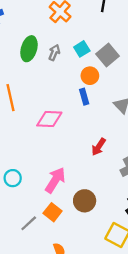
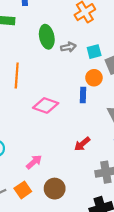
green ellipse: (29, 49) -> (47, 37), turned -45
gray arrow: (54, 53) -> (68, 47), turned 40
pink arrow: (55, 180) -> (34, 162), size x0.7

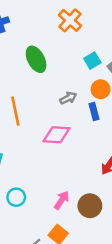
gray arrow: (68, 47) -> (68, 98), moved
brown circle: (55, 189) -> (90, 206), moved

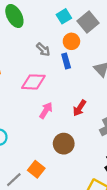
gray arrow: (68, 98) -> (43, 49), turned 72
pink arrow: (62, 200) -> (46, 110), moved

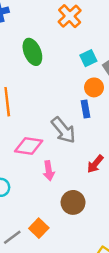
gray arrow: (43, 49) -> (63, 130), moved, size x1.6
pink diamond: (33, 82) -> (29, 146), moved
pink arrow: (46, 110) -> (49, 171), moved, turned 133

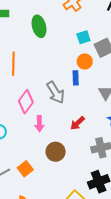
pink diamond: (29, 146) -> (26, 102), turned -70

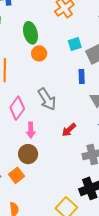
orange circle: (85, 61) -> (39, 53), moved
blue rectangle: (76, 78) -> (82, 76), moved
brown circle: (56, 152) -> (28, 154), moved

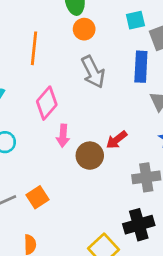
blue rectangle: (82, 76) -> (141, 67), size x1.5
gray arrow: (47, 99) -> (93, 72), moved
brown circle: (28, 154) -> (90, 156), moved

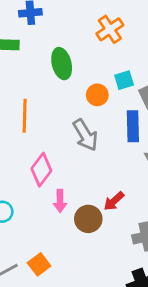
orange circle: (84, 29) -> (97, 95), moved

